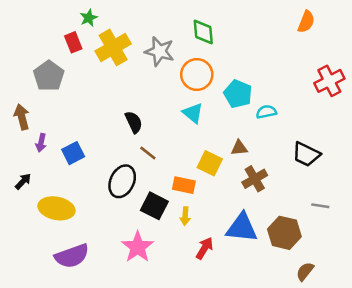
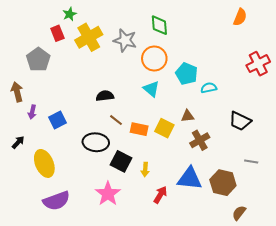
black semicircle: (134, 122) -> (105, 96), turned -72
black ellipse: (122, 181) -> (96, 142), turned 70
orange rectangle: (184, 185) -> (139, 129), moved
yellow ellipse: (56, 208) -> (44, 163), turned 56

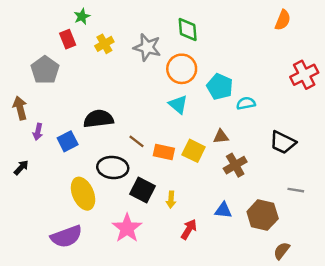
yellow cross: (89, 37) -> (104, 44), size x0.6
black semicircle: (105, 96) -> (98, 119), moved, size x1.4
yellow ellipse: (44, 163) -> (83, 194), moved
blue triangle: (190, 179) -> (223, 210), size x0.6

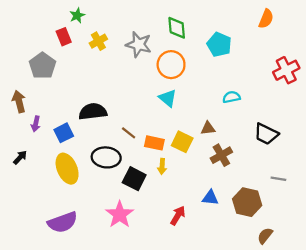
cyan pentagon: (220, 87) -> (219, 44), moved
yellow ellipse: (83, 194) -> (67, 169), moved
yellow arrow: (171, 200) -> (162, 166), moved

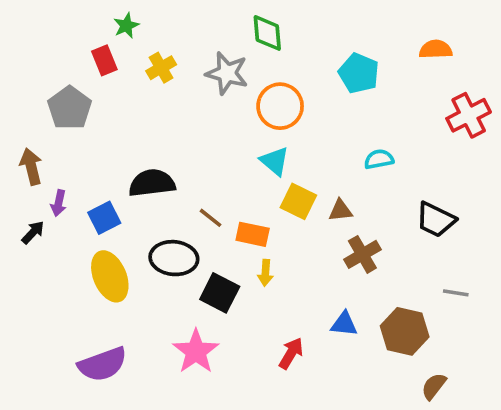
orange semicircle: (266, 19) -> (436, 49), moved, turned -114
green diamond: (177, 28) -> (267, 33), moved
yellow square: (182, 142) -> (298, 201), moved
black arrow: (20, 157) -> (33, 232), moved

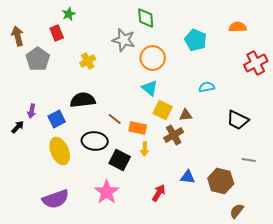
yellow cross: (161, 68) -> (88, 61), moved
brown arrow: (31, 167) -> (18, 36), moved
brown cross: (362, 254) -> (174, 135), moved

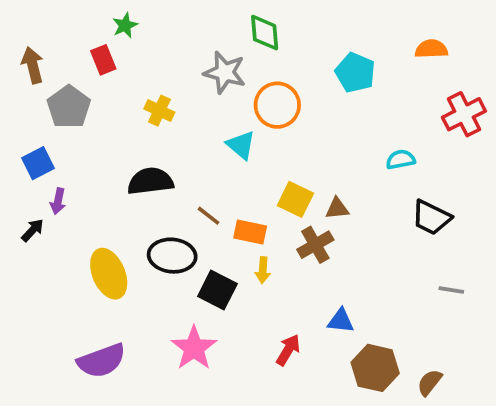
yellow cross: (88, 61) -> (159, 111), turned -35
cyan semicircle: (207, 87) -> (401, 159), moved
cyan triangle: (150, 88) -> (241, 145), moved
blue square: (57, 119) -> (38, 163), moved
brown hexagon: (221, 181) -> (375, 368), moved

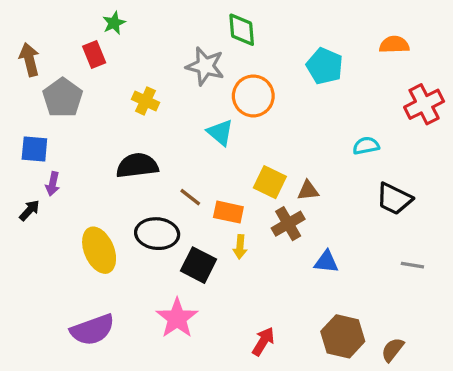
blue square: (38, 163) -> (34, 149), turned 32
blue triangle: (341, 321) -> (326, 262), moved
red arrow: (288, 350) -> (263, 341), moved

